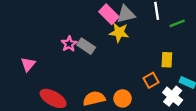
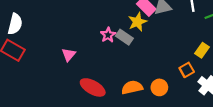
yellow star: (119, 32) -> (138, 22), moved, turned -30
yellow rectangle: (167, 60) -> (202, 50), turned 32

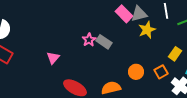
yellow star: (138, 22) -> (147, 30), moved
orange circle: (159, 87) -> (136, 72), moved

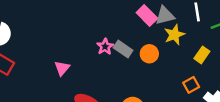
yellow rectangle: (175, 54) -> (202, 55), moved
orange circle: (136, 72) -> (149, 54), moved

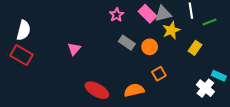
pink star: (105, 47) -> (117, 15), moved
pink triangle: (62, 68) -> (74, 49), moved
orange square: (191, 85) -> (159, 74), moved

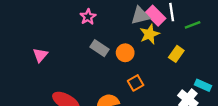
pink rectangle: (148, 14) -> (155, 16), moved

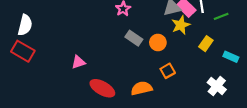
pink triangle: (40, 55) -> (78, 62), moved, turned 32
cyan rectangle: (203, 85) -> (231, 57), moved

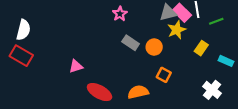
orange square: (168, 71) -> (164, 75), turned -32

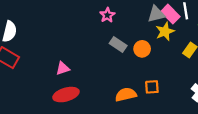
orange square: (164, 75) -> (152, 87), moved, turned -32
red ellipse: (99, 92) -> (66, 95), moved, turned -45

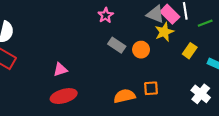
gray triangle: (156, 14) -> (155, 14), turned 36

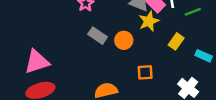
pink triangle: (60, 69) -> (37, 62), size x1.6
orange square: (151, 88) -> (145, 72), moved

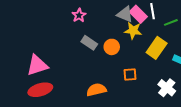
yellow star: (149, 21) -> (133, 31), turned 30
yellow rectangle: (176, 41) -> (157, 48), size x1.5

